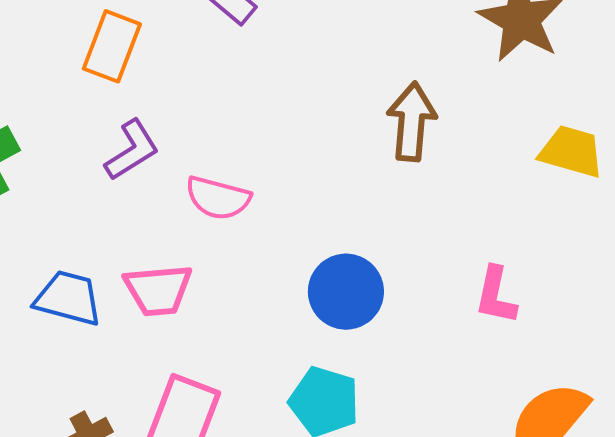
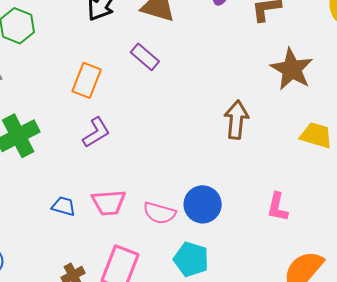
pink semicircle: (218, 198) -> (159, 213), moved
blue trapezoid: (68, 298) -> (64, 206), size x0.7

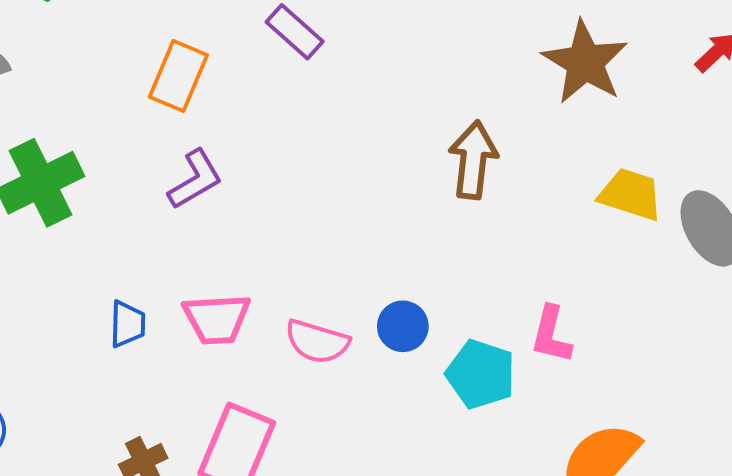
blue circle: (203, 204) -> (403, 326), size x0.7
blue trapezoid: (64, 206) -> (127, 324), turned 75
cyan pentagon: (191, 259) -> (481, 374), moved

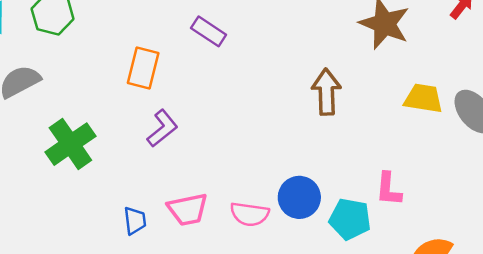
blue circle: (403, 326) -> (299, 197), size x1.4

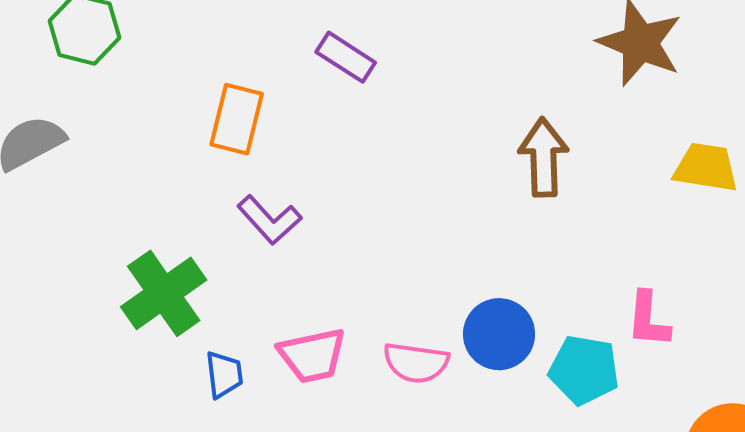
purple L-shape: (162, 128) -> (269, 220), turned 87
green cross: (70, 144) -> (164, 293), moved

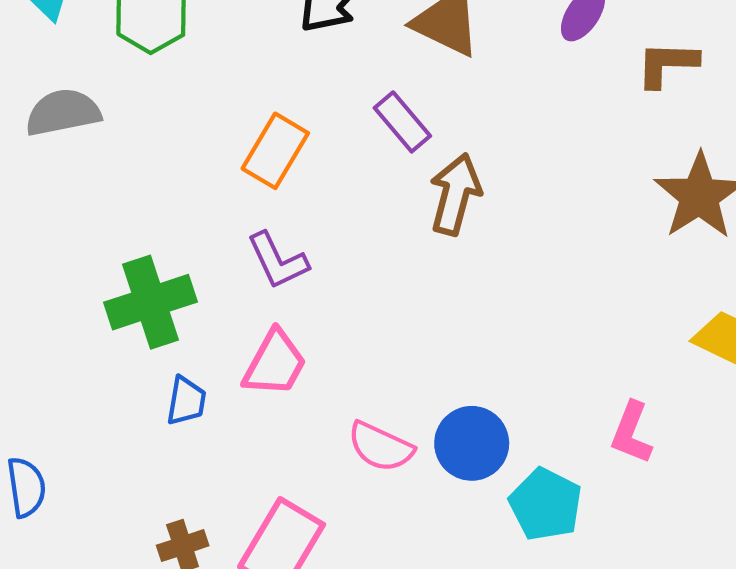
brown arrow: (543, 157) -> (455, 194), moved
pink L-shape: (648, 320) -> (631, 433), moved
pink trapezoid: (312, 355) -> (275, 363), moved, turned -66

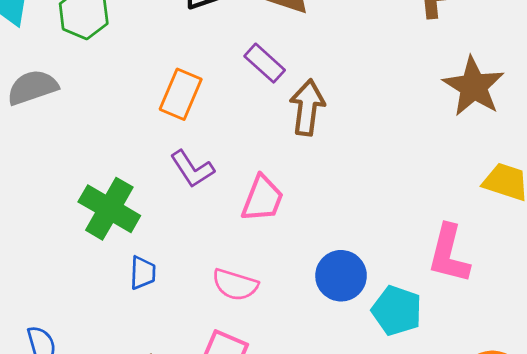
green cross: (151, 302) -> (109, 209), turned -34
pink trapezoid: (275, 363) -> (262, 199), moved
pink L-shape: (631, 433) -> (449, 254), size x1.4
pink semicircle: (381, 447) -> (235, 285), moved

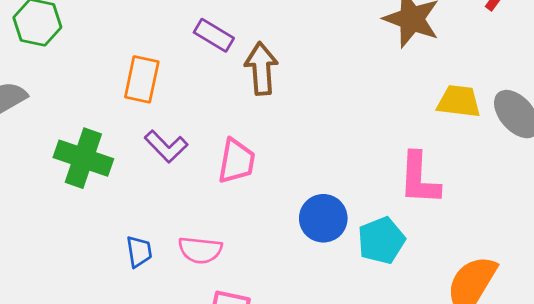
green cross: (109, 209) -> (83, 158), moved
pink semicircle: (235, 285) -> (200, 250), moved
cyan pentagon: (397, 311) -> (381, 240), turned -30

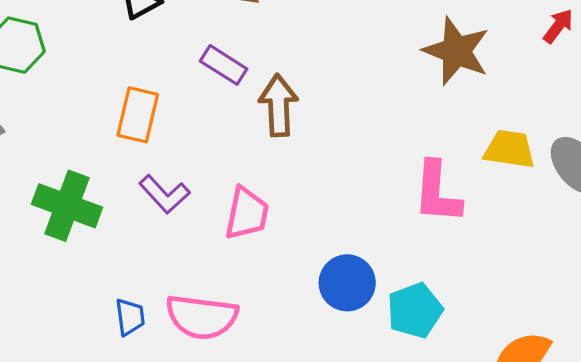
pink L-shape: (419, 179) -> (437, 192), moved
pink semicircle: (200, 250) -> (202, 317), size x1.4

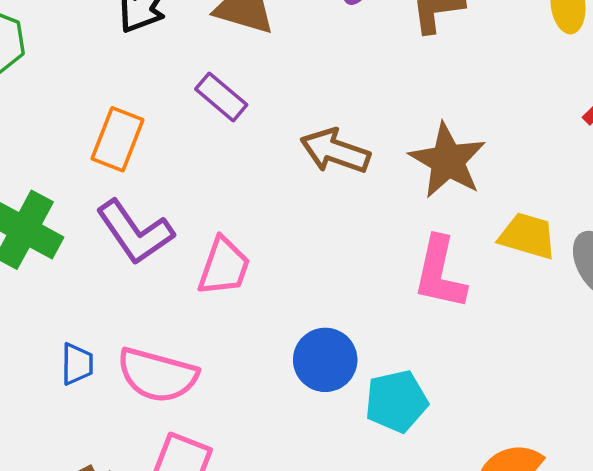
brown star: (456, 51) -> (448, 161), moved
brown arrow: (278, 105) -> (335, 151), moved, turned -76
purple L-shape: (164, 194) -> (135, 232), size x1.4

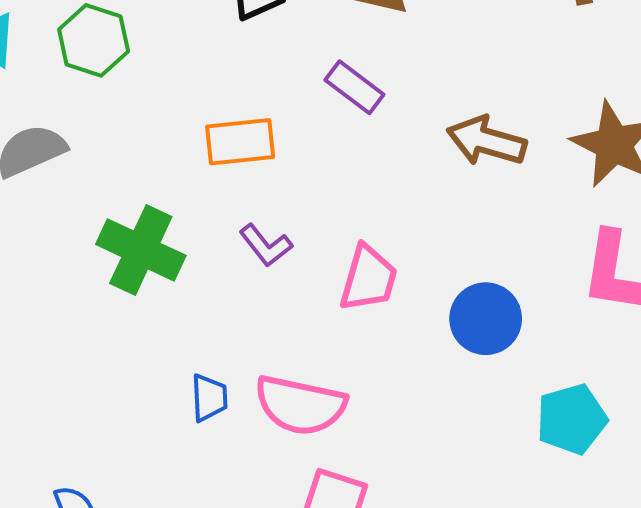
orange rectangle: (118, 139) -> (240, 142), turned 66
purple L-shape: (135, 232) -> (266, 245), size x0.6
blue circle: (325, 360) -> (486, 319), moved

